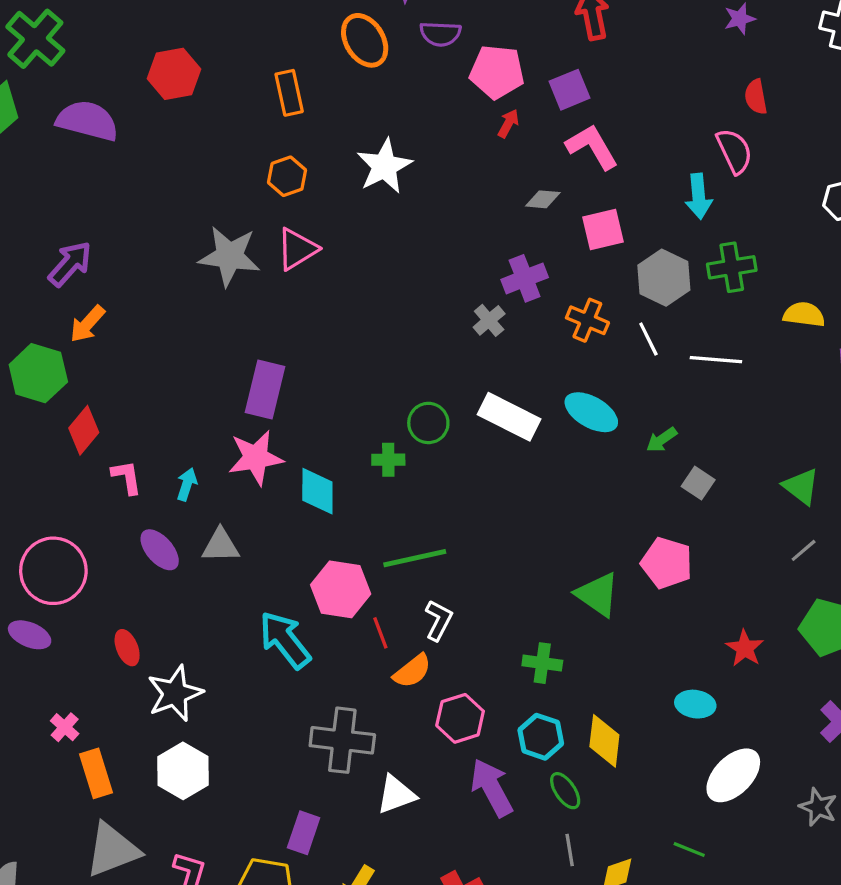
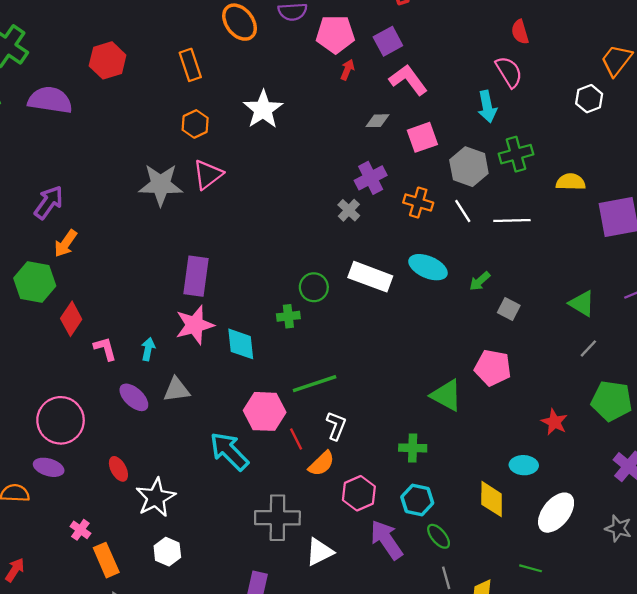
yellow diamond: (604, 741) -> (492, 499), moved
white hexagon: (183, 771) -> (167, 552), size x0.7

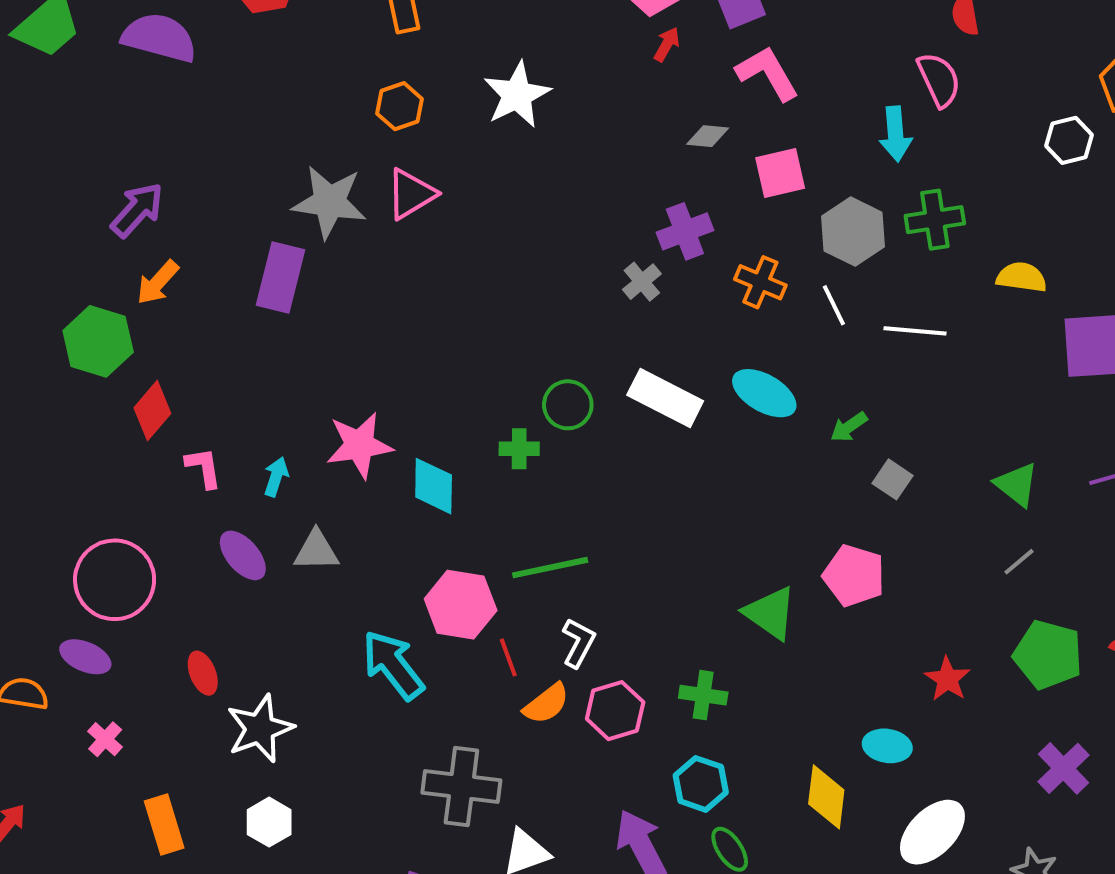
purple rectangle: (196, 276) -> (280, 277), moved
pink hexagon: (359, 493) -> (615, 711), moved
pink cross: (80, 530) -> (105, 739), moved

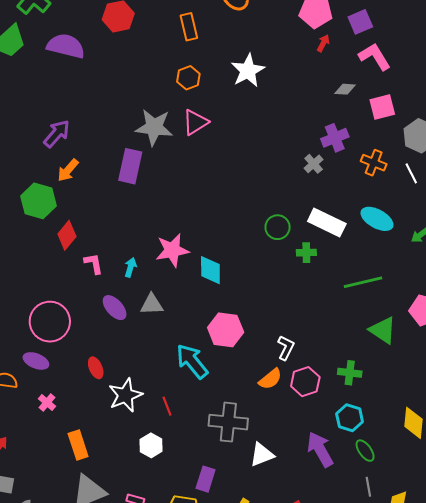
green cross: (519, 449) -> (306, 253), moved
green line: (550, 568) -> (363, 282), moved
red line: (508, 657) -> (167, 406), moved
white hexagon: (269, 822) -> (151, 445), moved

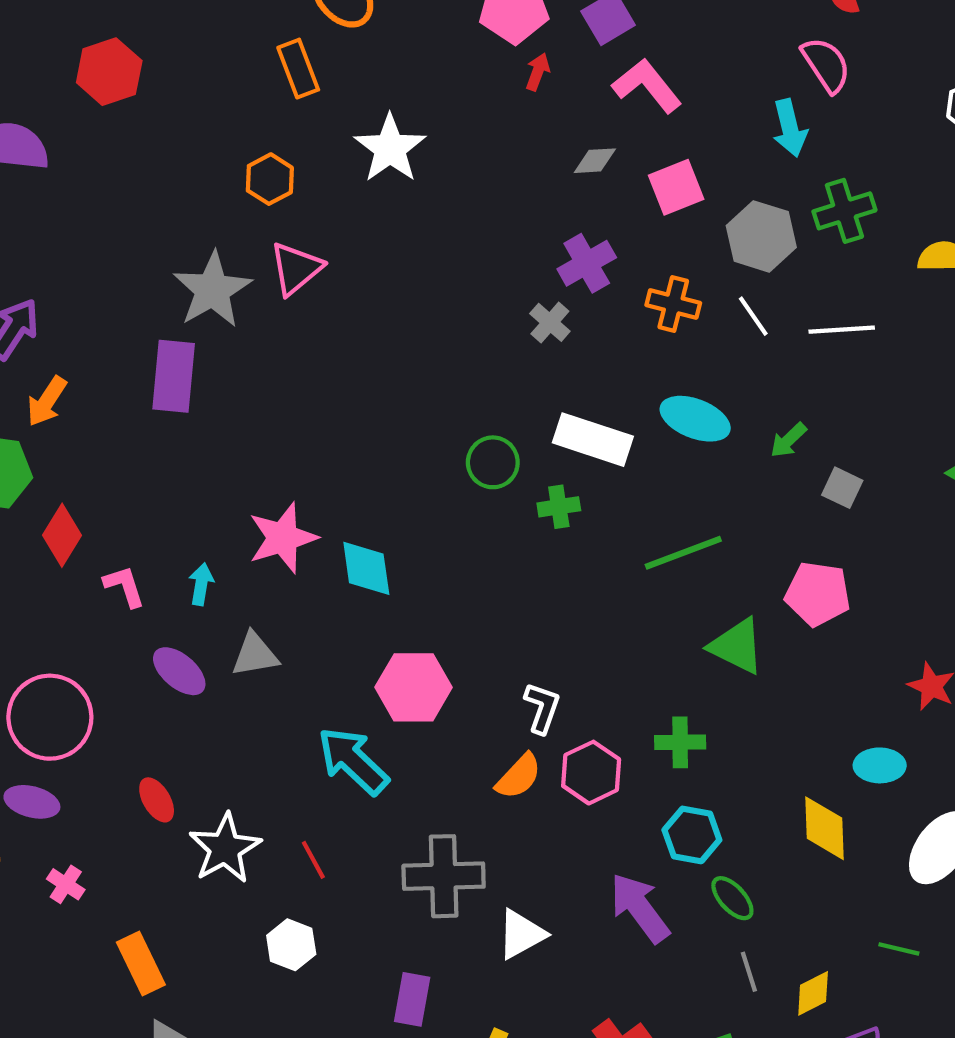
orange rectangle: (189, 27) -> (298, 69), moved
gray star: (154, 127) -> (212, 290), turned -30

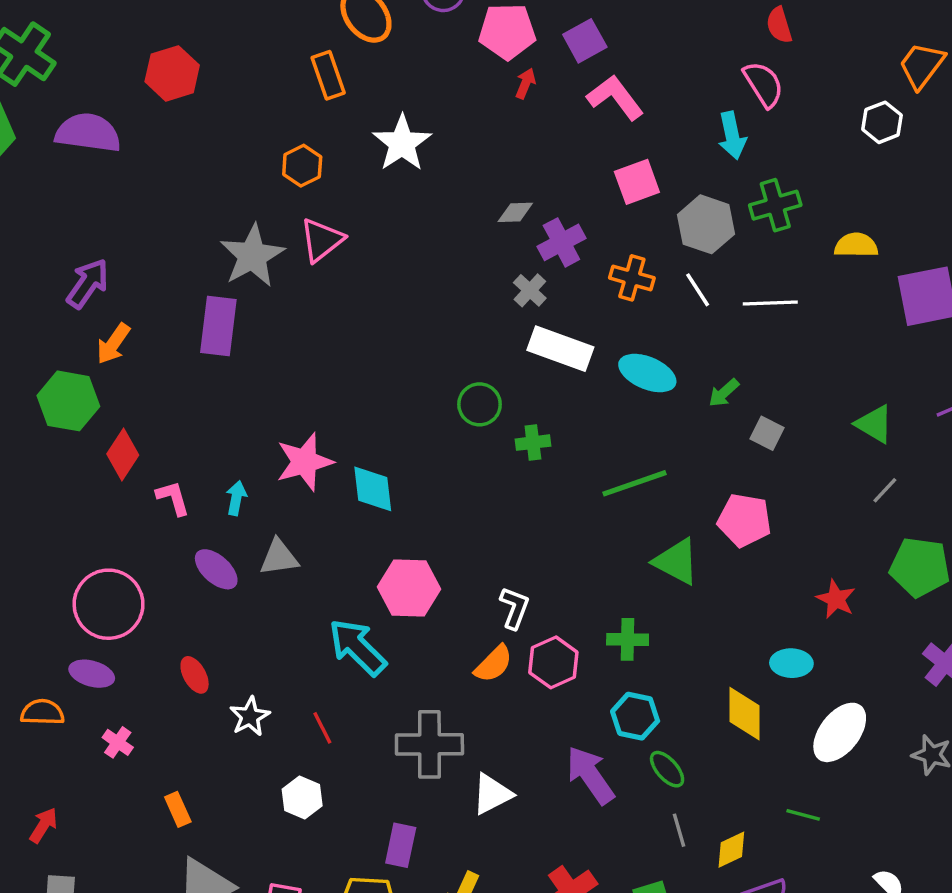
gray diamond: (595, 161) -> (515, 212), moved
white rectangle: (593, 440) -> (560, 349), moved
white star: (225, 848) -> (250, 716), size x0.7
orange rectangle: (141, 963) -> (178, 809), size x0.7

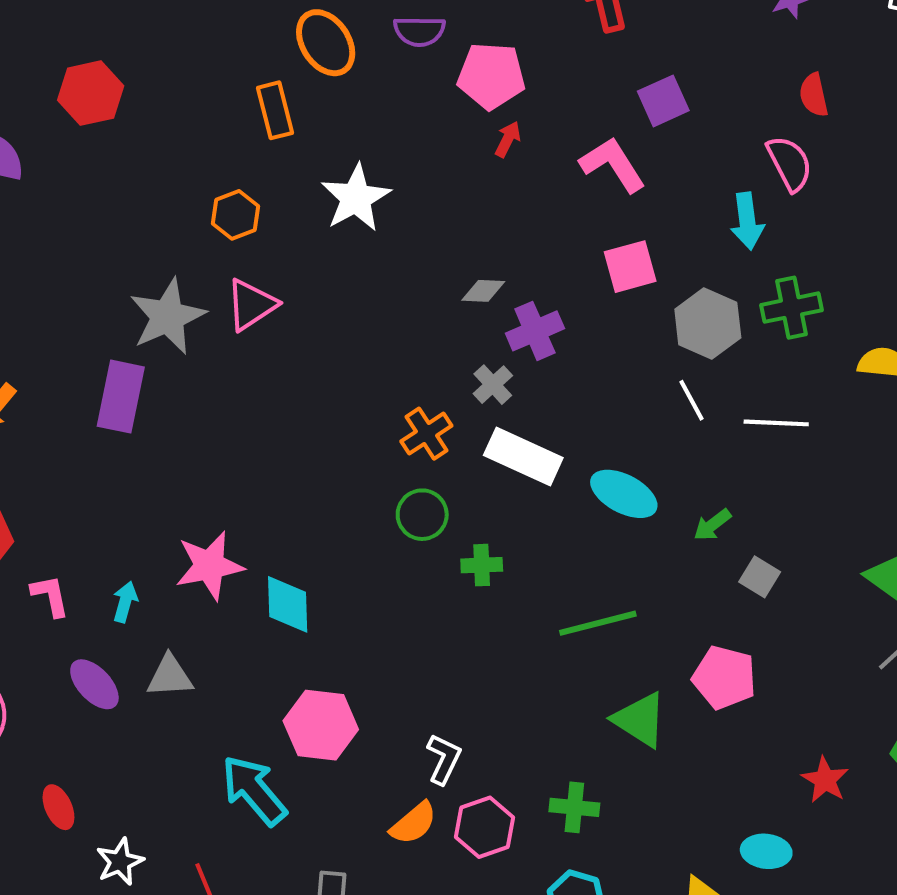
purple square: (585, 41) -> (663, 101), moved
orange cross: (632, 278) -> (426, 434), moved, turned 36

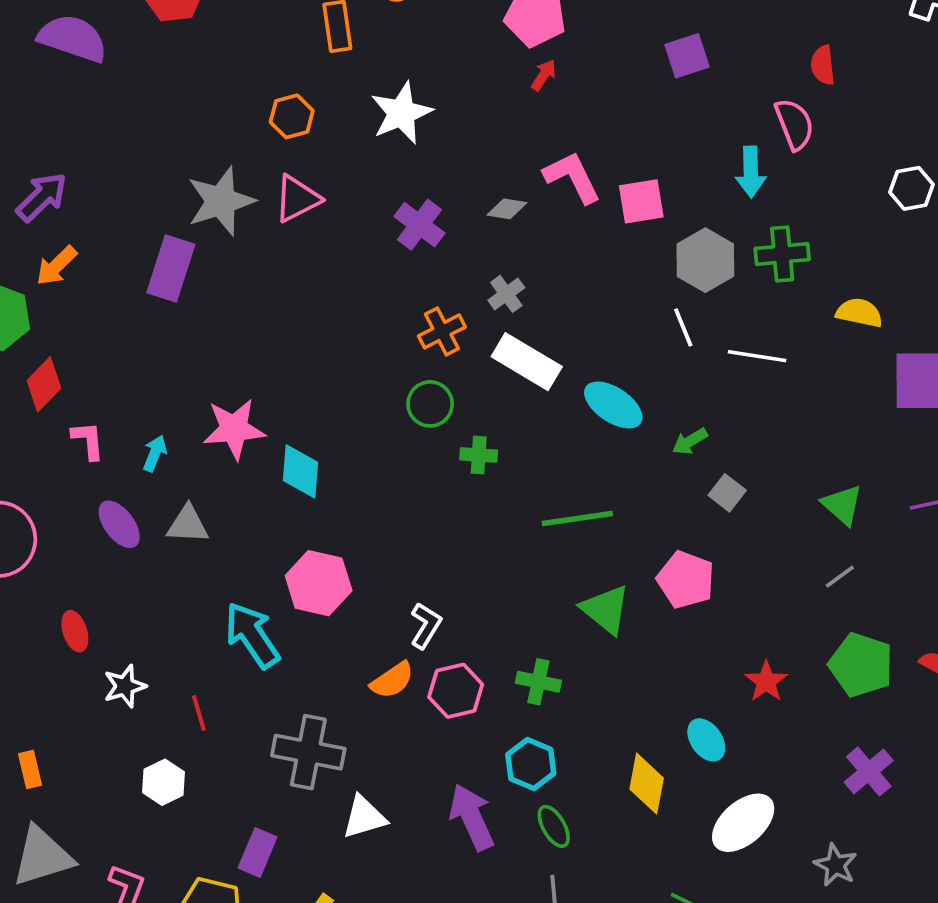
pink L-shape: (613, 164) -> (572, 177), moved
purple cross: (535, 331) -> (419, 225), moved, turned -36
cyan ellipse: (766, 851) -> (706, 740), turned 42

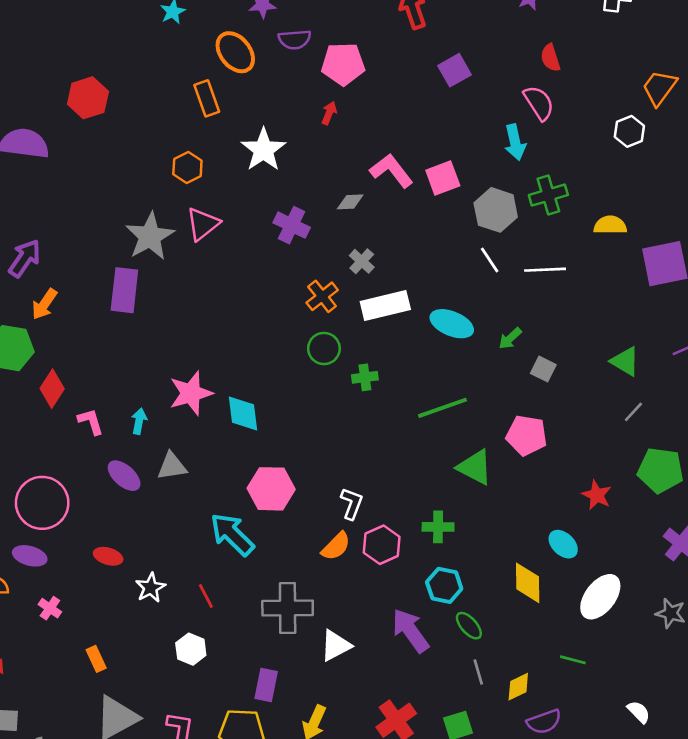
red arrow: (544, 75) -> (329, 113), moved
white rectangle: (527, 362) -> (385, 306), turned -33
red ellipse: (75, 631) -> (108, 556), turned -44

